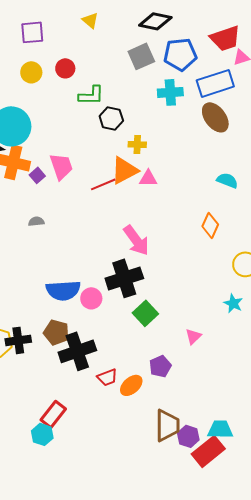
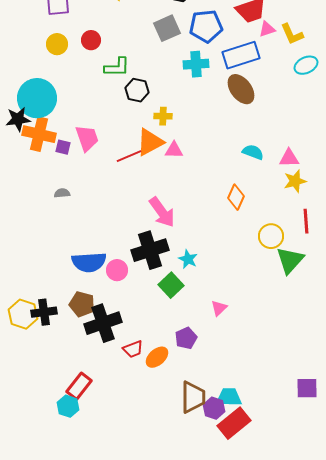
purple square: (37, 175) -> (63, 147), turned -35
cyan star: (233, 303) -> (188, 259), moved
cyan trapezoid: (220, 429) -> (229, 397), moved

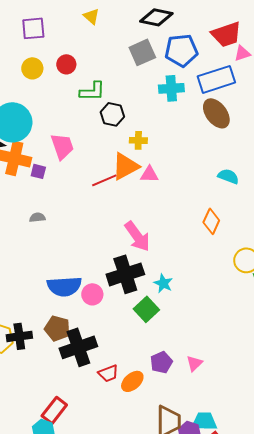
pink trapezoid: (87, 138) -> (62, 146), moved
pink triangle: (219, 308) -> (194, 363), moved

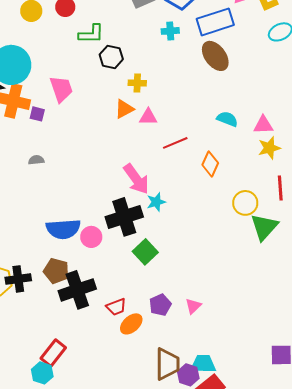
cyan cross: (171, 88) -> (170, 31), size x0.7
orange triangle: (125, 166) -> (124, 109), size x0.7
red line: (104, 180) -> (175, 143), moved
cyan star: (163, 283) -> (156, 202), moved, turned 30
red trapezoid: (108, 373) -> (116, 307), moved

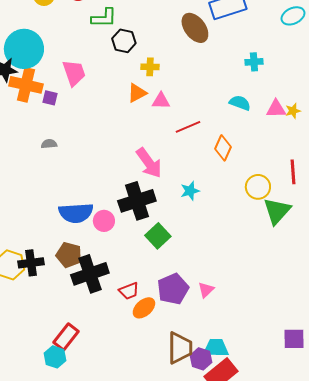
cyan cross: (170, 31) -> (254, 62), moved
brown ellipse: (215, 56) -> (195, 28), moved
yellow star: (269, 148) -> (293, 111), moved, size x0.7
cyan star: (156, 202) -> (190, 191), moved
purple pentagon: (160, 305) -> (173, 289), size x1.4

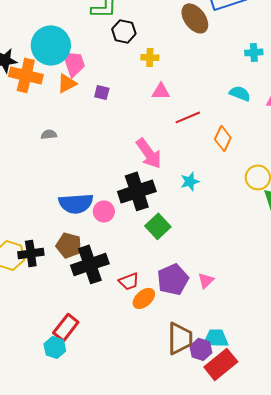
cyan circle: (24, 49) -> (51, 45), moved
orange triangle: (137, 93) -> (67, 83), moved
purple square: (50, 98) -> (102, 92), moved

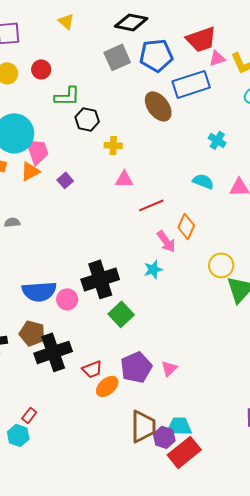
cyan cross: (254, 52) -> (217, 140), turned 36
purple square: (102, 92) -> (65, 180), turned 35
pink arrow: (149, 153) -> (166, 241), moved, size x0.7
red rectangle: (66, 327) -> (29, 415), size x0.6

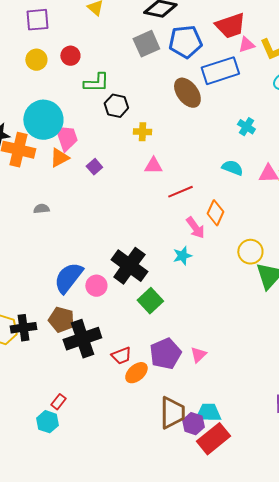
black cross: (100, 279) -> (129, 266), turned -36
blue semicircle: (39, 291) -> (68, 278), turned 132

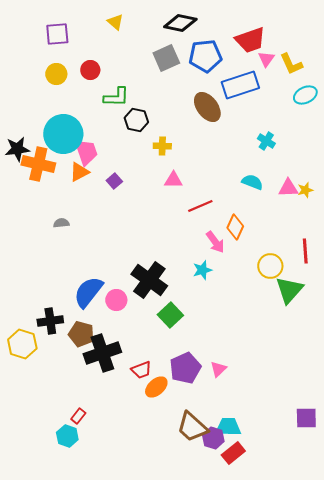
pink triangle: (246, 45) -> (266, 59), turned -36
black cross: (23, 328) -> (50, 321), moved
brown trapezoid: (172, 413) -> (192, 427), turned 132
red rectangle: (213, 439) -> (233, 453), size x0.7

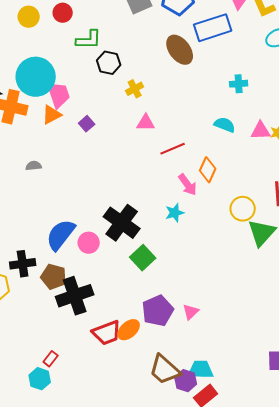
cyan cross: (266, 141) -> (239, 84), turned -36
yellow cross: (162, 146) -> (135, 89), turned -30
red trapezoid: (141, 370) -> (107, 333), moved, size x1.4

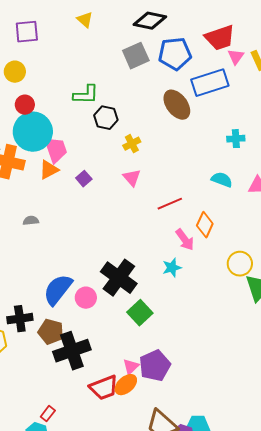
red circle: (63, 13) -> (25, 105), moved
yellow circle: (29, 17) -> (15, 72), moved
pink triangle: (146, 123) -> (132, 178), moved, turned 48
pink triangle: (191, 312) -> (131, 367), moved

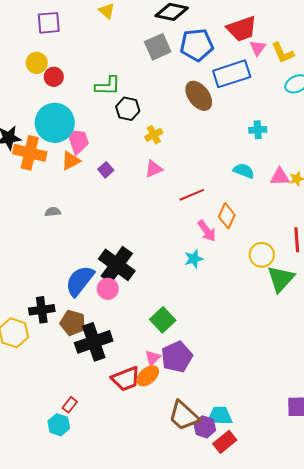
red circle: (25, 105) -> (54, 77), moved
pink triangle: (132, 178) -> (154, 169), turned 48
black cross: (119, 278) -> (117, 265), moved
green square: (140, 313) -> (163, 320), moved

